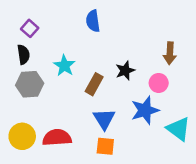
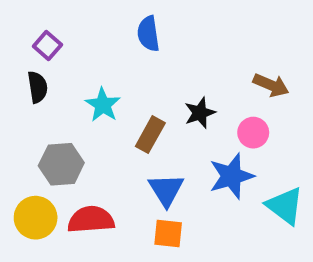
brown arrow: (170, 53) -> (271, 85), turned -70
gray hexagon: (30, 84) -> (61, 164), moved

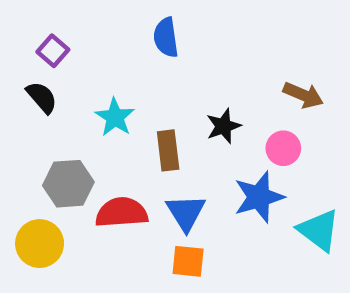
black semicircle: (38, 87) -> (42, 97), turned -32
brown rectangle: (150, 135) -> (168, 150), turned -36
red semicircle: (91, 220) -> (122, 213), moved

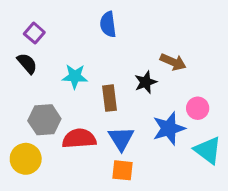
brown arrow: (303, 95) -> (173, 62), moved
cyan star: (115, 117) -> (75, 76), turned -30
pink circle: (283, 148) -> (198, 108), moved

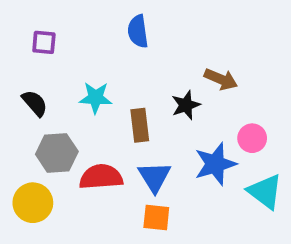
purple square: (34, 33) -> (44, 42), turned -36
black semicircle: (27, 63) -> (35, 103), moved

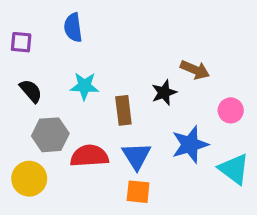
blue semicircle: (138, 31) -> (73, 28), moved
purple square: (44, 42) -> (21, 42), moved
pink circle: (252, 138) -> (231, 110), moved

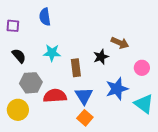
orange square: (138, 192) -> (85, 118), turned 35

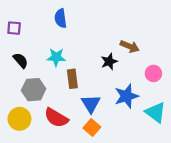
blue semicircle: (45, 17) -> (61, 18), moved
brown rectangle: (76, 68) -> (72, 79), moved
red semicircle: (55, 96) -> (56, 118), moved, turned -145

